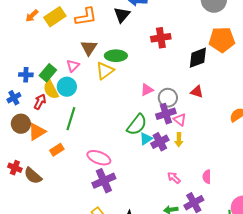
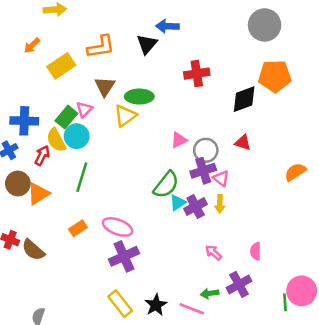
yellow rectangle: (55, 17) -> (61, 66), moved
green rectangle: (48, 73) -> (66, 117), moved
blue cross: (26, 75) -> (24, 121), size x1.5
orange rectangle: (57, 150) -> (78, 228), moved

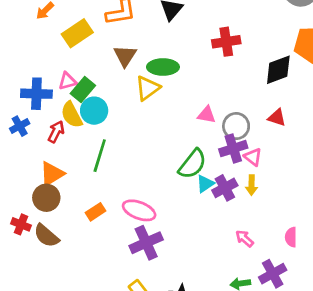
pink triangle: (84, 109) -> (67, 81), moved, turned 30
pink triangle: (179, 140) -> (207, 115), turned 36
brown circle: (18, 183) -> (46, 198), moved

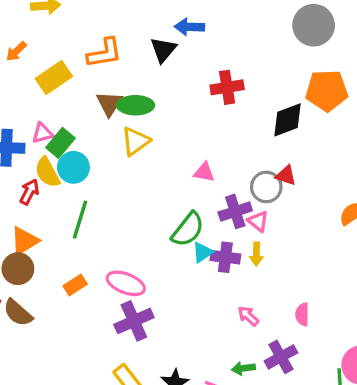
green ellipse: (163, 67) -> (136, 105), moved
gray circle: (236, 126) -> (266, 187), moved
purple cross: (225, 188) -> (225, 257), turned 35

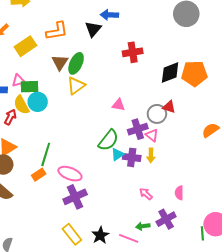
orange pentagon: (327, 91) -> (194, 74), moved
green ellipse: (136, 105) -> (76, 63), turned -65
green rectangle: (60, 143) -> (30, 87), turned 48
green line: (80, 220) -> (46, 154), moved

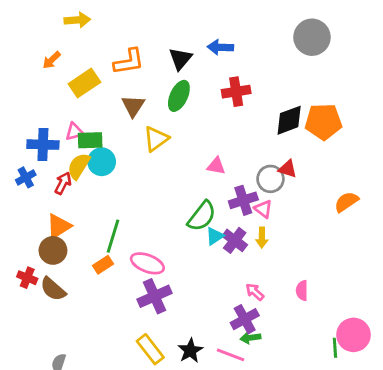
blue arrow: (109, 15) -> (220, 47), moved
green ellipse: (76, 63) -> (179, 96), moved
yellow semicircle: (21, 105) -> (79, 166), turned 60
purple cross: (132, 157) -> (235, 240), turned 30
purple cross: (166, 219) -> (245, 319), moved

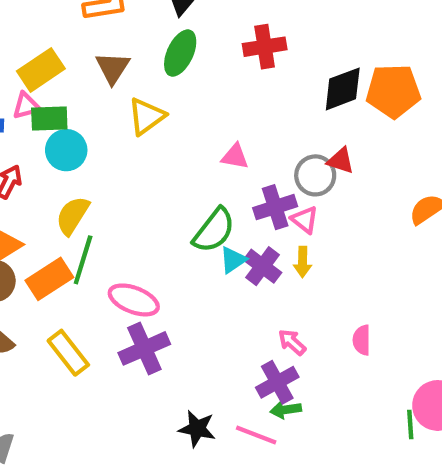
yellow rectangle: (84, 83) -> (41, 70), moved
yellow semicircle: (79, 166) -> (73, 216), moved
orange rectangle: (103, 265) -> (49, 279), moved, size x1.5
yellow rectangle: (150, 349) -> (68, 353), moved
black star: (190, 351) -> (197, 429), turned -30

